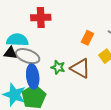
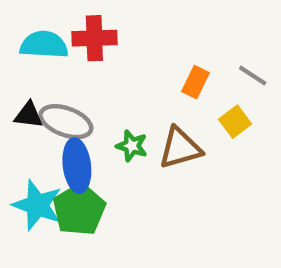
cyan semicircle: (17, 40) -> (44, 45), moved
brown triangle: (80, 68) -> (180, 148), turned -45

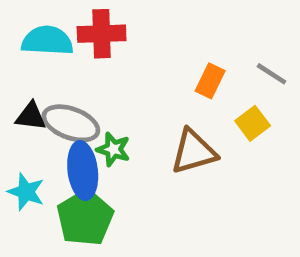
green star: (132, 146) -> (113, 149), moved
cyan star: (37, 205) -> (26, 192), moved, size x0.7

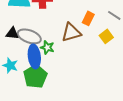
brown triangle: (194, 152) -> (71, 32), moved

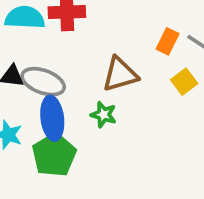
orange rectangle: (88, 18) -> (168, 41), moved
green star: (47, 47) -> (104, 115), moved

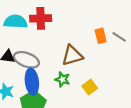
orange rectangle: (168, 41) -> (101, 36), turned -40
yellow square: (184, 82) -> (90, 87), moved

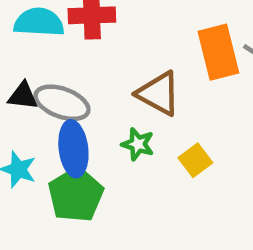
orange rectangle: (101, 36) -> (218, 52), size x1.6
brown triangle: (72, 55) -> (159, 94), turned 45

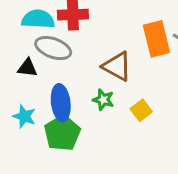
gray ellipse: (62, 103) -> (53, 48), moved

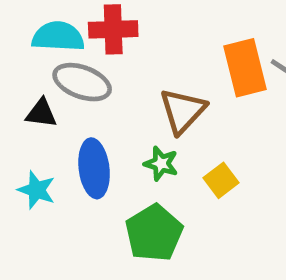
brown triangle: (117, 66) -> (183, 111), turned 44
green pentagon: (62, 133) -> (154, 233), moved

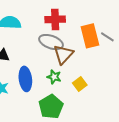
red cross: (113, 29) -> (55, 19), moved
gray ellipse: (82, 82) -> (51, 42), moved

